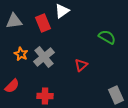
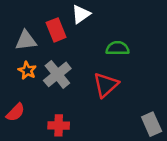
gray triangle: (14, 21) -> (26, 40), moved
green semicircle: (107, 37) -> (118, 48), moved, turned -30
red triangle: (81, 65) -> (106, 85), size x1.5

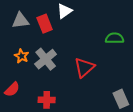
gray triangle: (26, 40) -> (21, 20), moved
green semicircle: (118, 48) -> (115, 38), moved

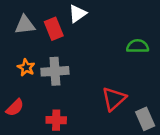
gray cross: (46, 59) -> (55, 71), turned 35
red triangle: (84, 67) -> (114, 99), moved

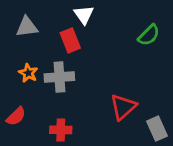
white triangle: (77, 14) -> (84, 15), turned -30
red rectangle: (54, 29) -> (70, 40), moved
green semicircle: (138, 46) -> (149, 35), moved, turned 135

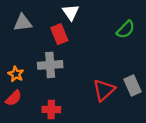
orange star: (28, 73) -> (16, 74), moved
gray rectangle: (157, 129) -> (132, 86), moved

